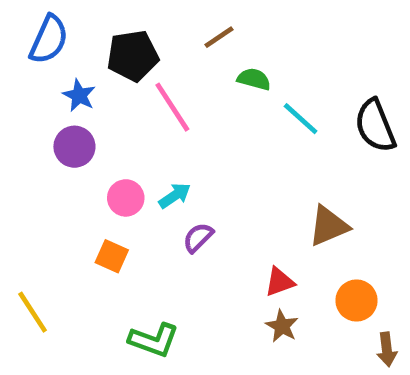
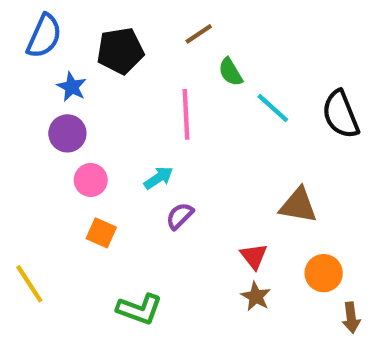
green semicircle: (254, 79) -> (230, 72), turned -136
pink line: (172, 107) -> (186, 114), moved, turned 30
pink circle: (126, 198) -> (91, 180), moved
brown triangle: (329, 226) -> (298, 205), turned 33
red triangle: (280, 282) -> (254, 256), turned -48

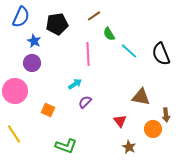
pink circle: (91, 180) -> (15, 91), moved, size x1.6
brown star: (256, 296) -> (129, 147), moved
brown arrow: (351, 318) -> (166, 115), moved

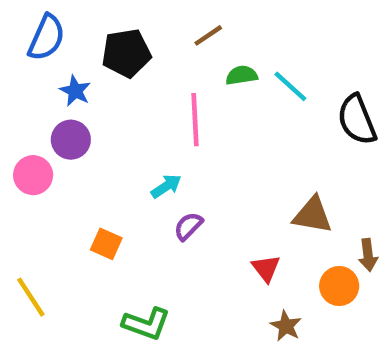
green semicircle: (109, 34) -> (242, 75), turned 112
cyan line: (129, 51) -> (290, 86), moved
pink circle: (15, 91) -> (33, 175), moved, size x0.7

